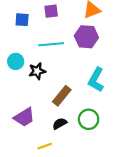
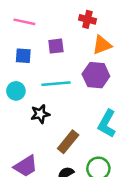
cyan circle: (16, 61) -> (16, 91), moved

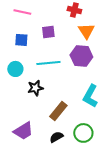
orange triangle: (102, 45) -> (86, 31), turned -42

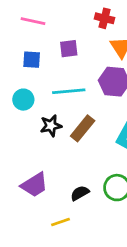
brown rectangle: (58, 111) -> (83, 128), moved

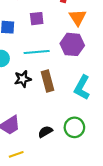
brown rectangle: (83, 128) -> (47, 81), turned -54
yellow line: (61, 222) -> (16, 154), moved

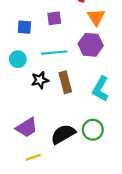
black semicircle: (45, 132) -> (63, 134), size x1.6

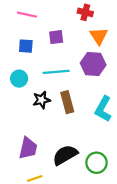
purple trapezoid: (27, 127) -> (28, 148), turned -45
green circle: (93, 130) -> (96, 163), moved

